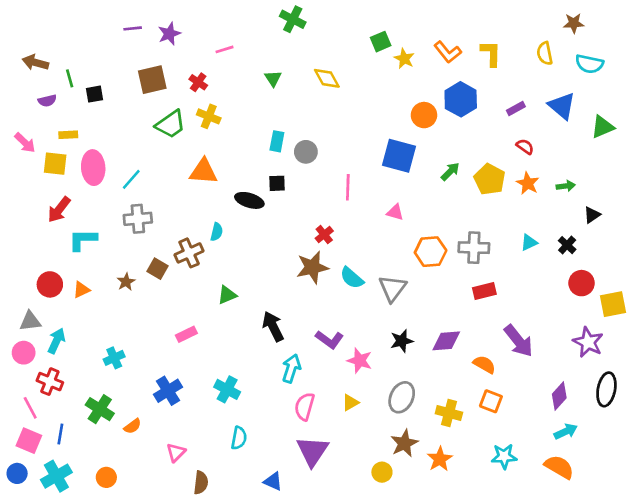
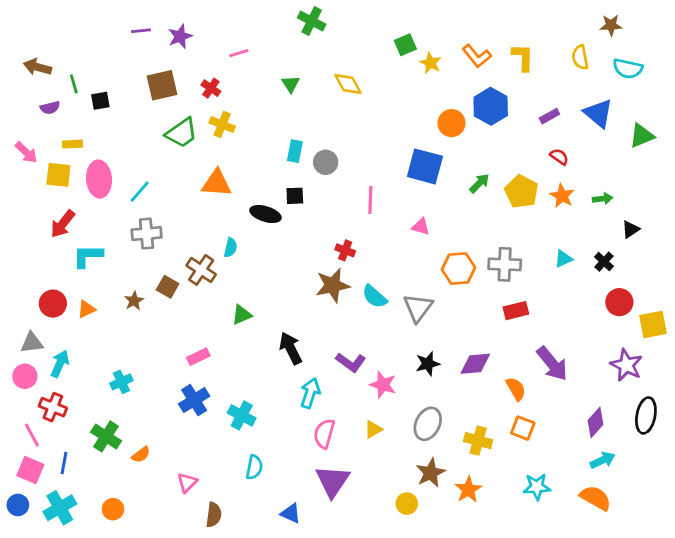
red cross: (324, 235) -> (345, 250), turned -30
brown cross: (189, 253) -> (201, 270), turned -32
orange semicircle: (484, 364) -> (516, 389), turned 30
blue cross: (168, 391) -> (194, 400), moved

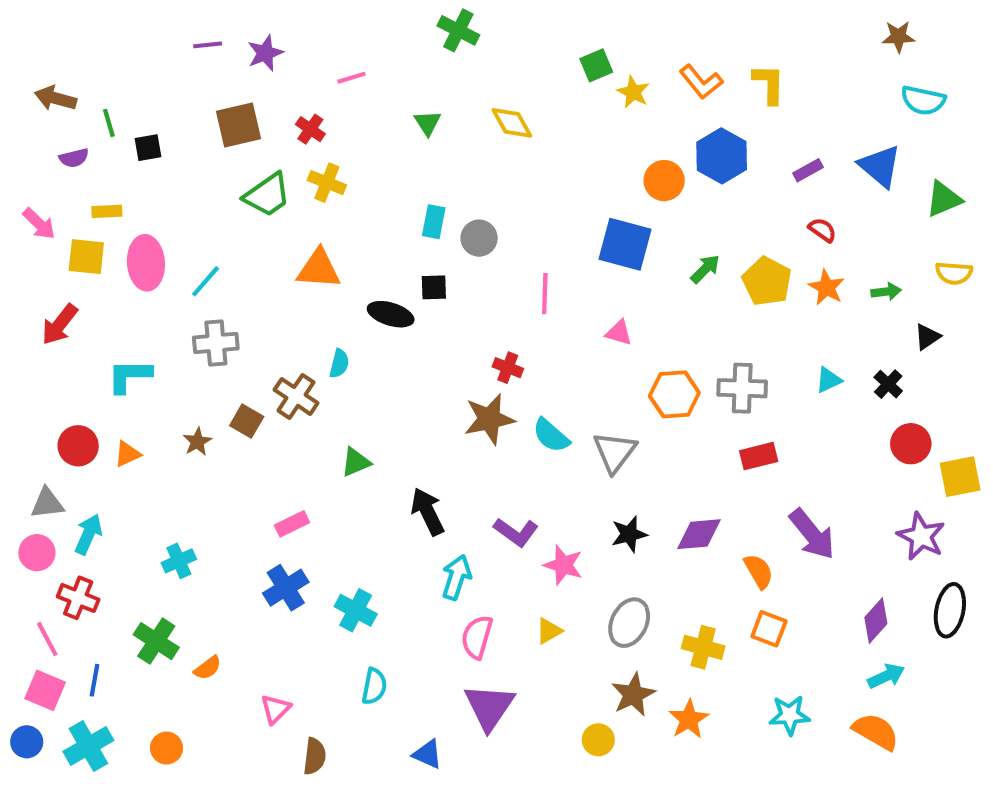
yellow semicircle: (580, 57) -> (954, 273), moved, turned -75
red arrow: (63, 224) -> (60, 324), moved

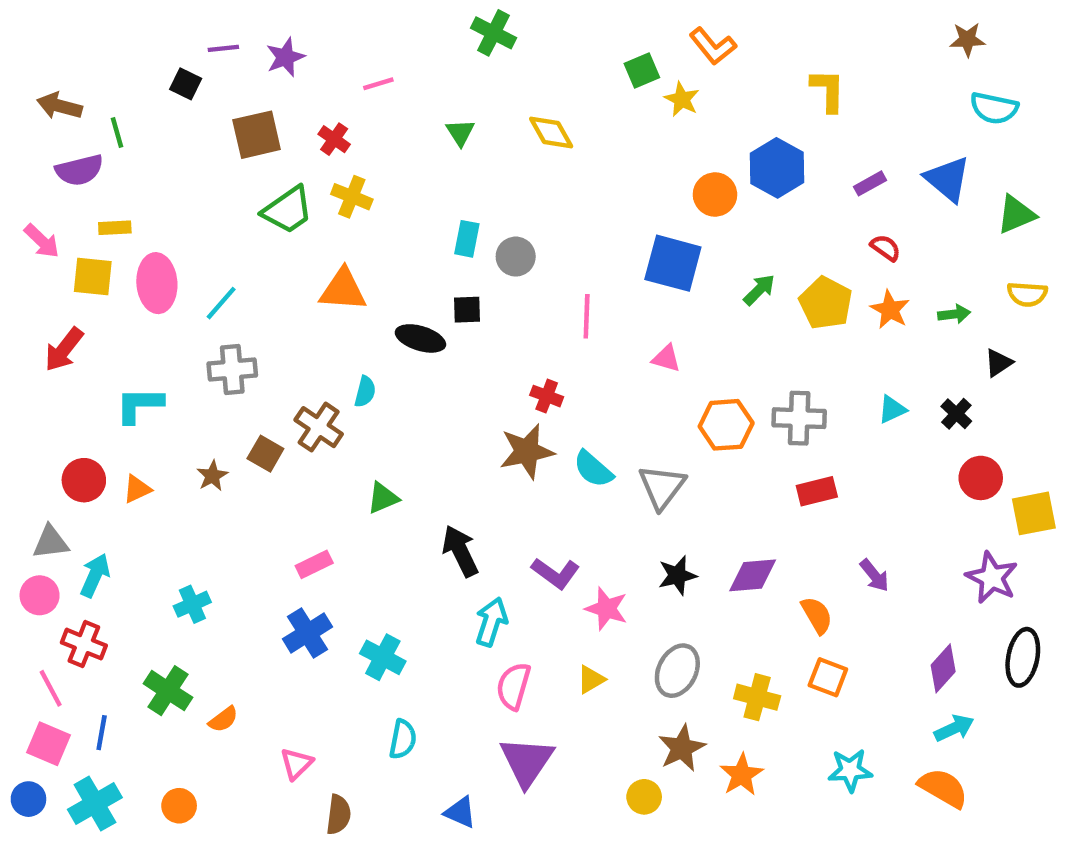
orange L-shape: (701, 82) -> (713, 46), moved
black square: (148, 148) -> (186, 84), moved, turned 36
purple semicircle: (74, 158) -> (79, 170), size x1.5
purple arrow: (812, 534) -> (874, 575), size x0.6

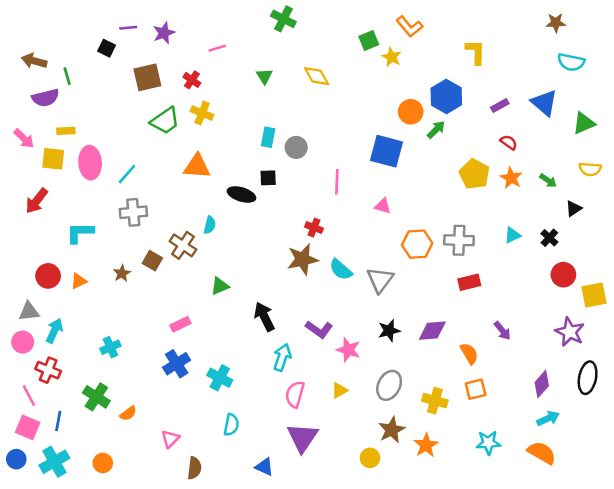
green arrow: (759, 290) -> (436, 130), moved
green arrow: (954, 314) -> (548, 180), turned 42
orange square: (828, 677) -> (476, 389), turned -35

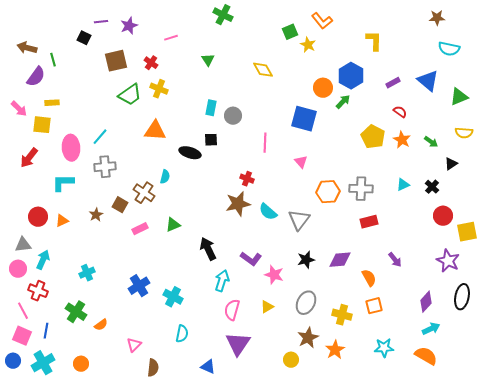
yellow diamond: (317, 76) -> (263, 70), moved
purple semicircle: (46, 98) -> (36, 77), turned -40
pink ellipse: (90, 163) -> (71, 148), moved
pink triangle: (383, 206) -> (301, 162), turned 32
pink rectangle: (180, 324) -> (140, 229), moved

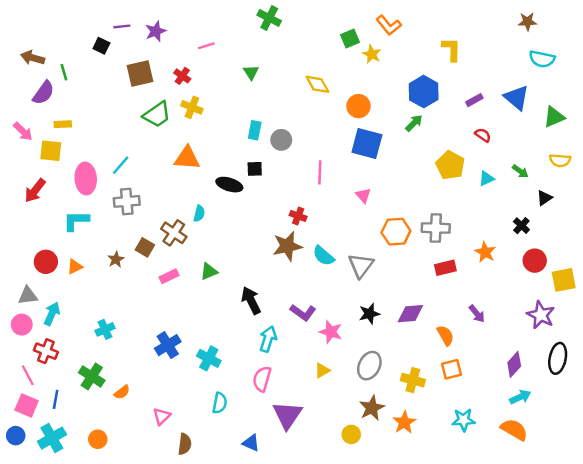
orange circle: (323, 88) -> (358, 106), moved
orange star: (402, 140) -> (485, 252), moved
cyan triangle: (403, 185) -> (486, 179), moved
pink semicircle: (232, 310) -> (262, 379), moved

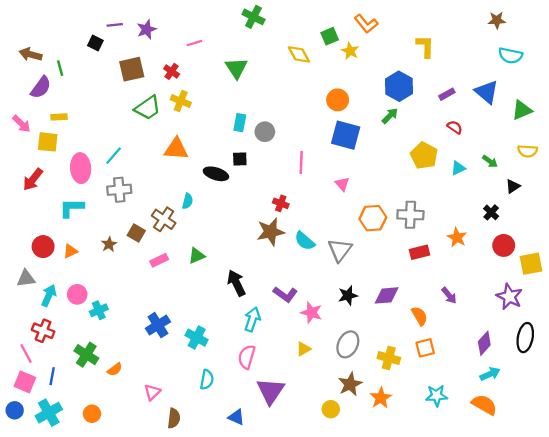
green triangle: (251, 72) -> (236, 68), size x1.5
yellow diamond: (317, 84) -> (299, 54), moved
pink circle: (22, 325) -> (77, 294), moved

